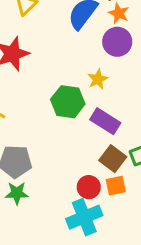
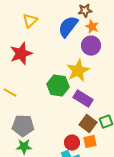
yellow star: (98, 79) -> (78, 71), size x1.6

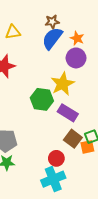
brown star: (85, 11) -> (52, 22), moved
yellow triangle: (30, 21) -> (13, 32), turned 35
orange square: (90, 142) -> (87, 147), moved

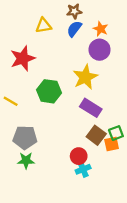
yellow triangle: (13, 32) -> (44, 26), moved
blue semicircle: (52, 38) -> (74, 29), size x0.7
green hexagon: (42, 99) -> (49, 91), moved
cyan cross: (53, 179) -> (83, 169), moved, size x0.6

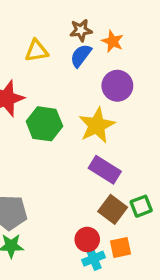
orange star: (101, 29) -> (113, 41), moved
green hexagon: (49, 91) -> (44, 124), moved
orange square: (112, 144) -> (121, 247), moved

